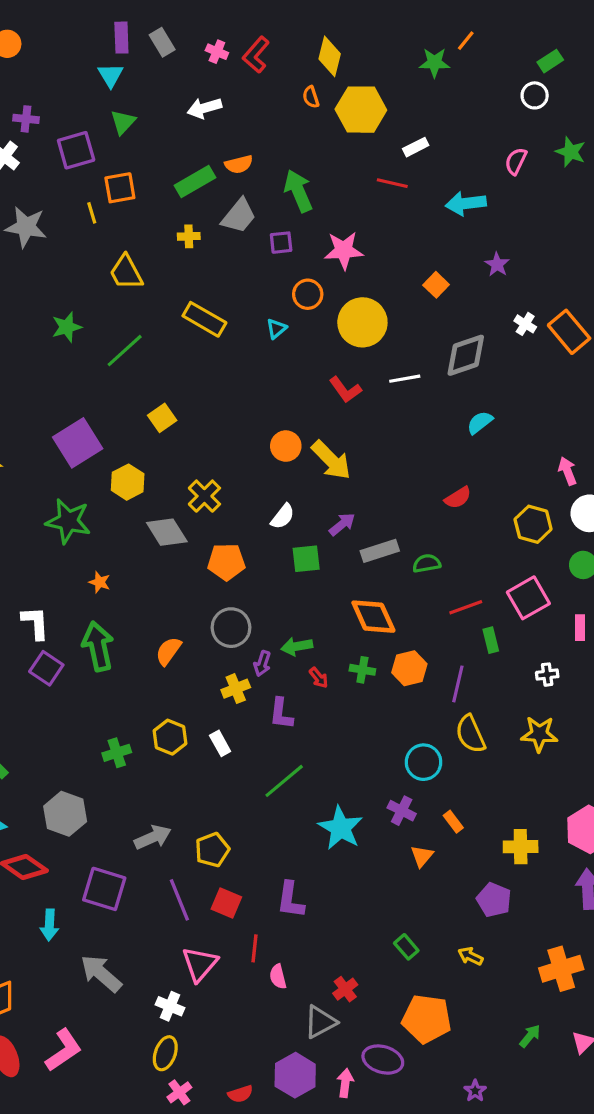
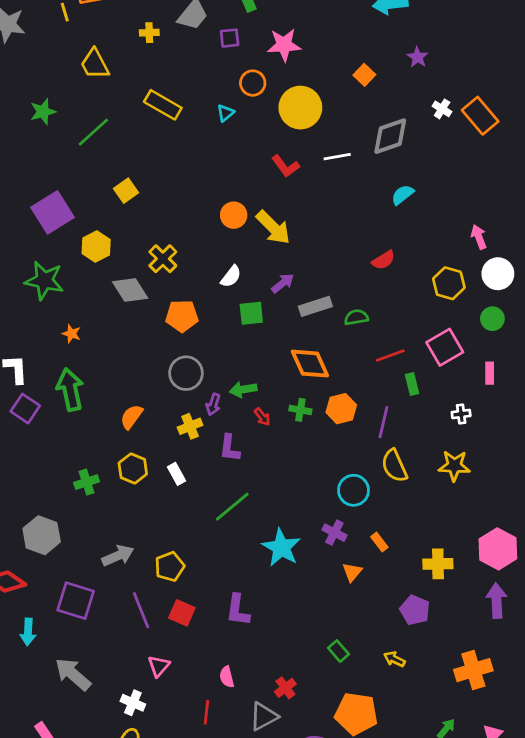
orange semicircle: (168, 651) -> (131, 417), moved
red line: (254, 948) -> (206, 712), moved
pink triangle: (200, 964) -> (159, 666), size x0.7

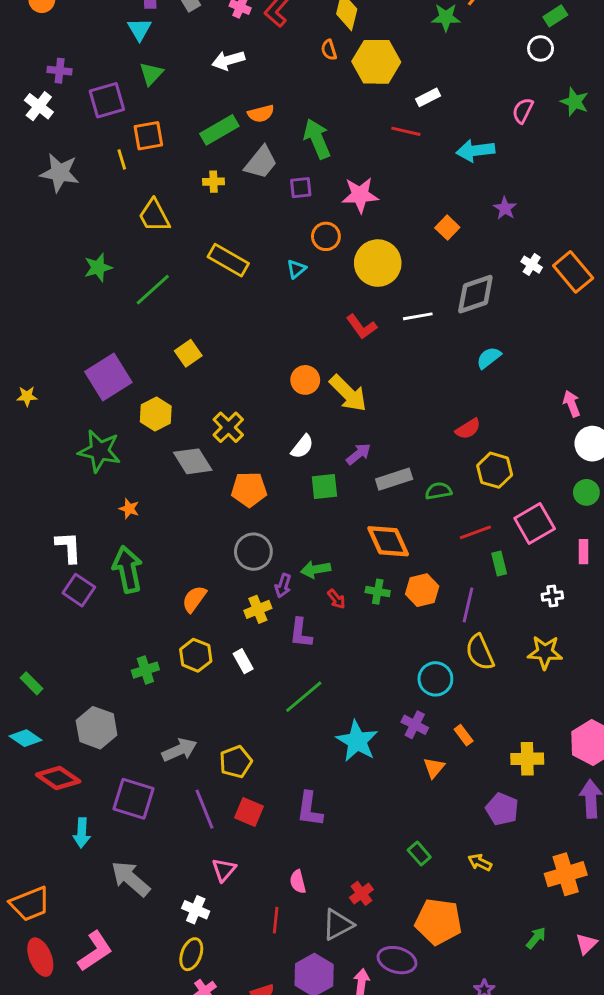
yellow hexagon: (449, 283) -> (495, 470), moved

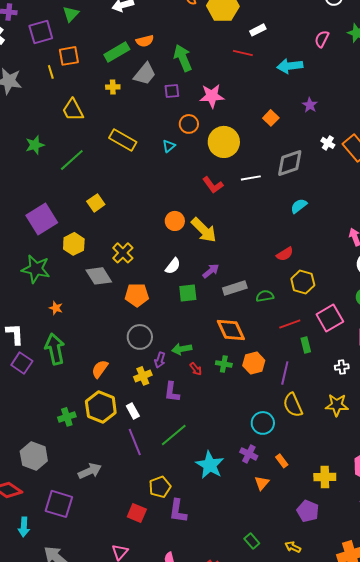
yellow hexagon: (196, 655) -> (101, 407), size x1.4
yellow pentagon: (236, 762) -> (160, 487), moved
purple line: (205, 809) -> (135, 442), moved

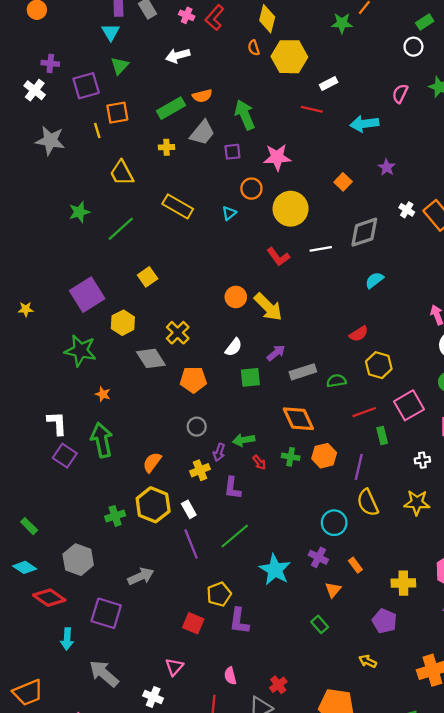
gray circle: (140, 337) -> (197, 427), size x0.7
green rectangle: (252, 541) -> (320, 624), moved

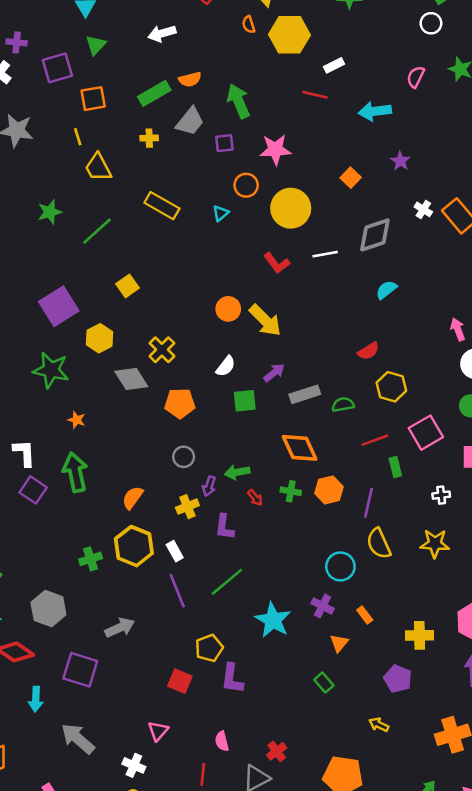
yellow line: (97, 130) -> (78, 137), moved

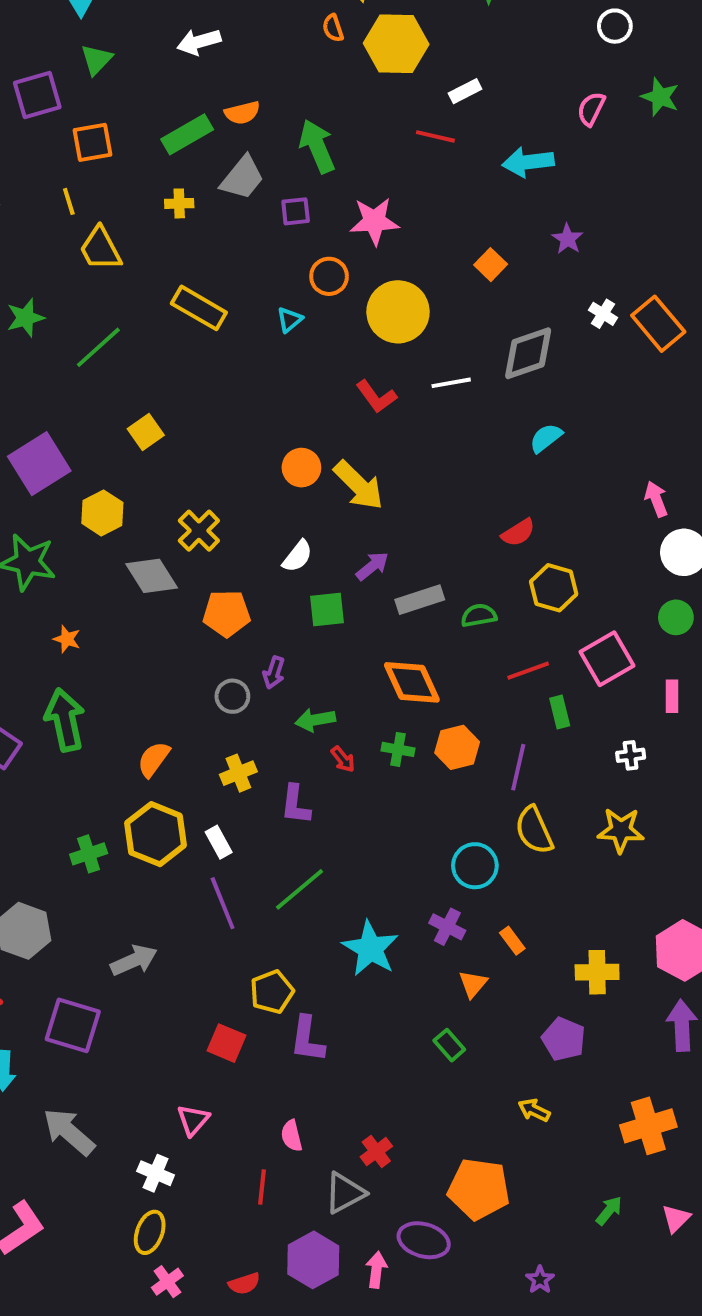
purple arrow: (209, 486) -> (274, 673), moved

